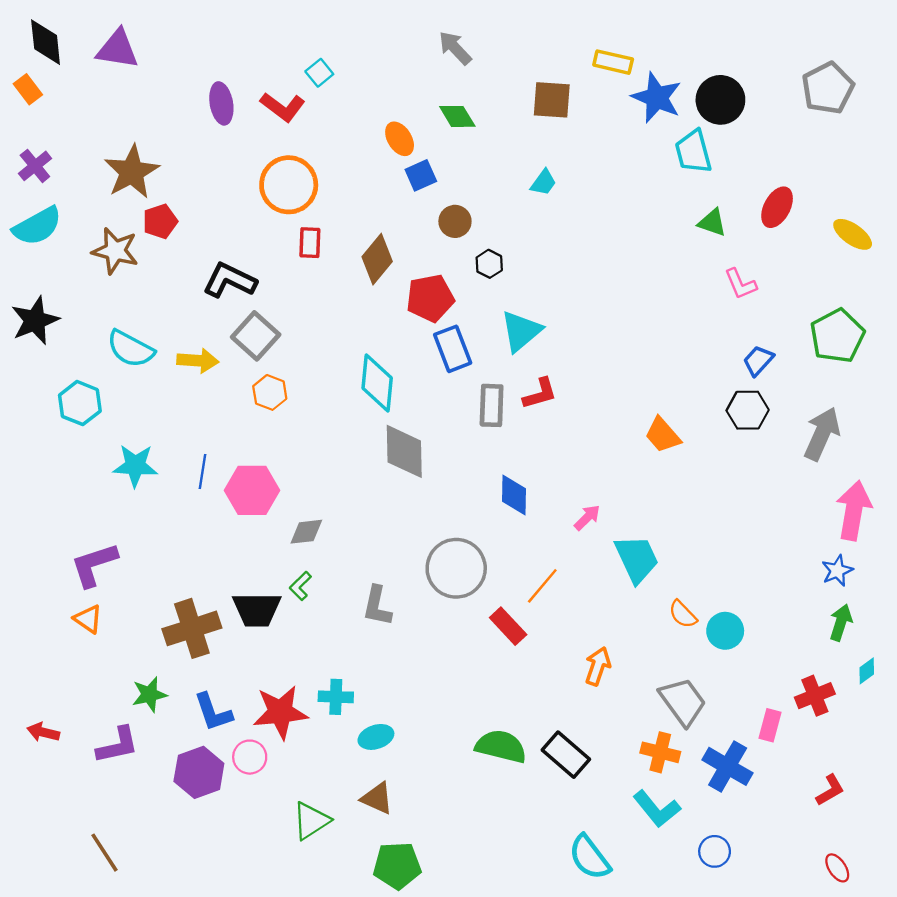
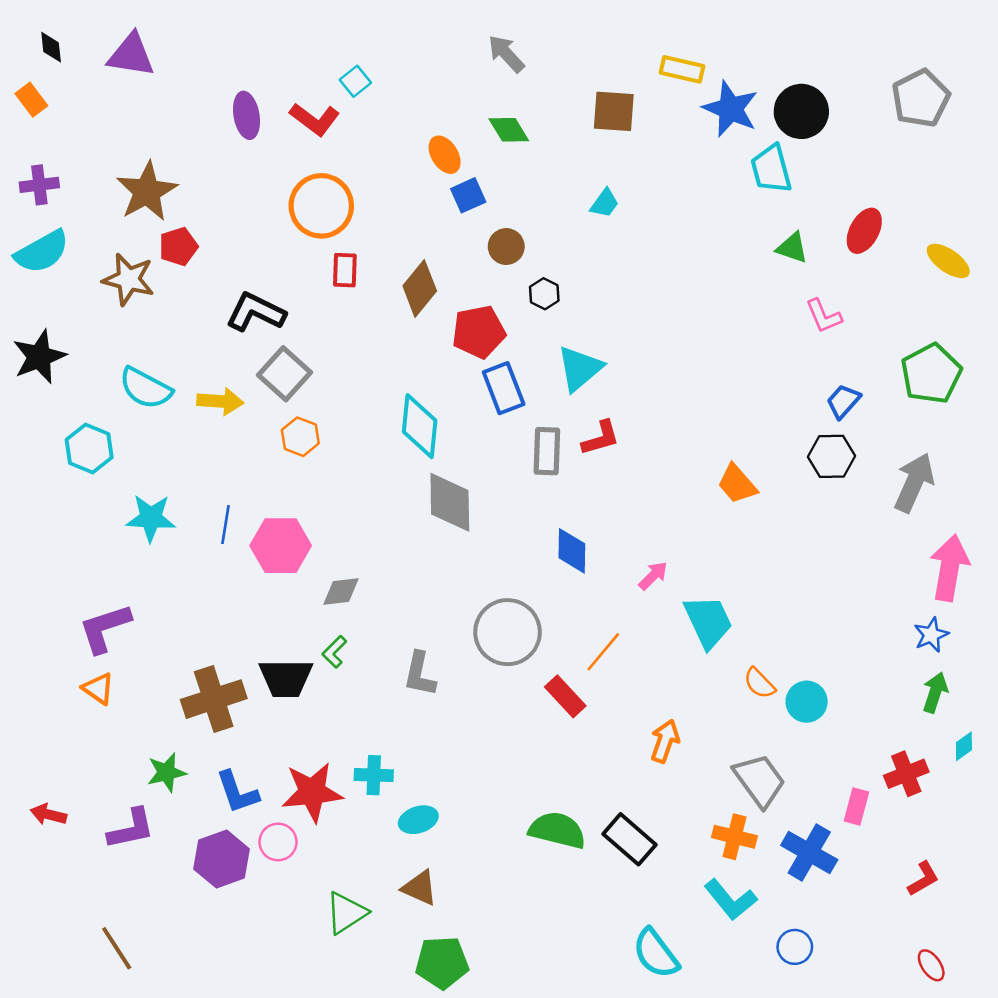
black diamond: (46, 42) -> (51, 47), size x0.6
purple cross: (35, 166) -> (39, 185), turned 32

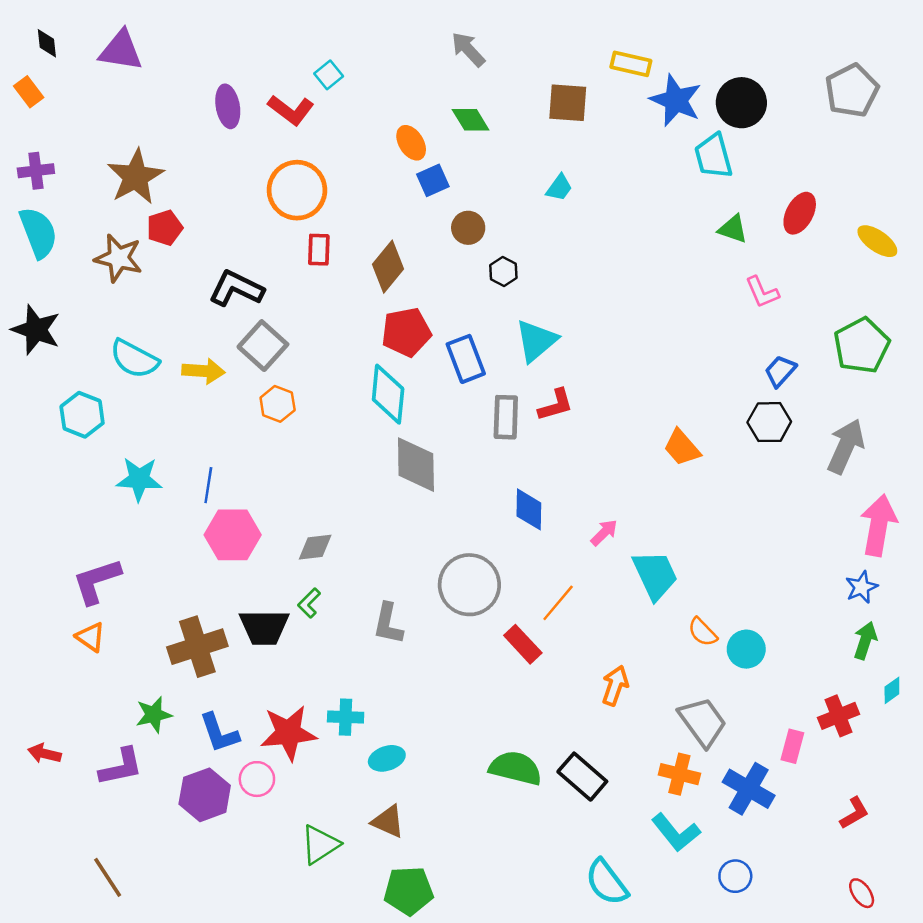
cyan semicircle: (42, 252) -> (38, 233), turned -82
red pentagon: (479, 332) -> (406, 332), moved
black star: (39, 357) -> (36, 330), turned -30
pink hexagon: (281, 546) -> (233, 535), moved

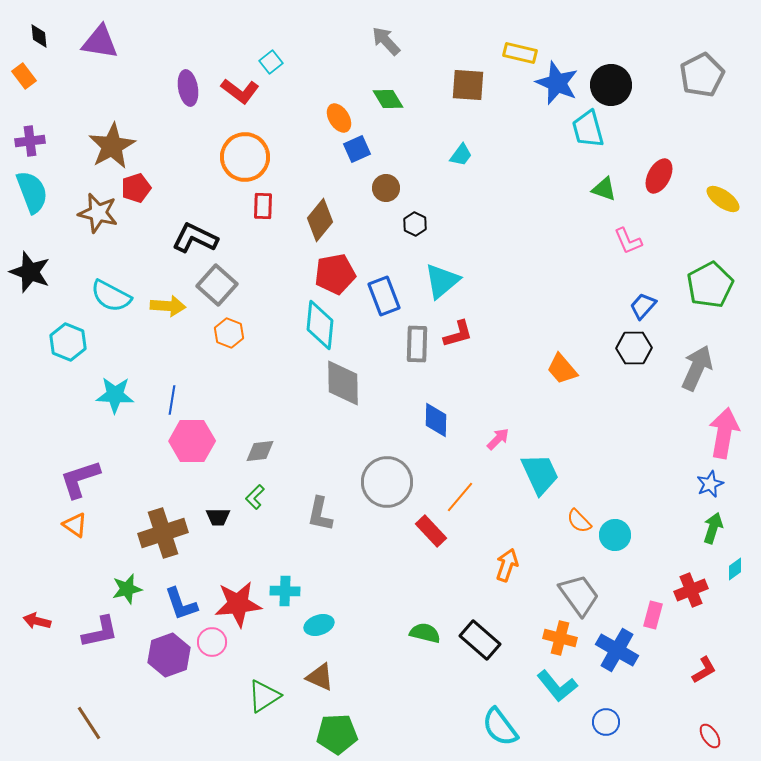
black trapezoid: (264, 627) -> (218, 517), size x0.6
green semicircle: (516, 768) -> (425, 633), size x0.7

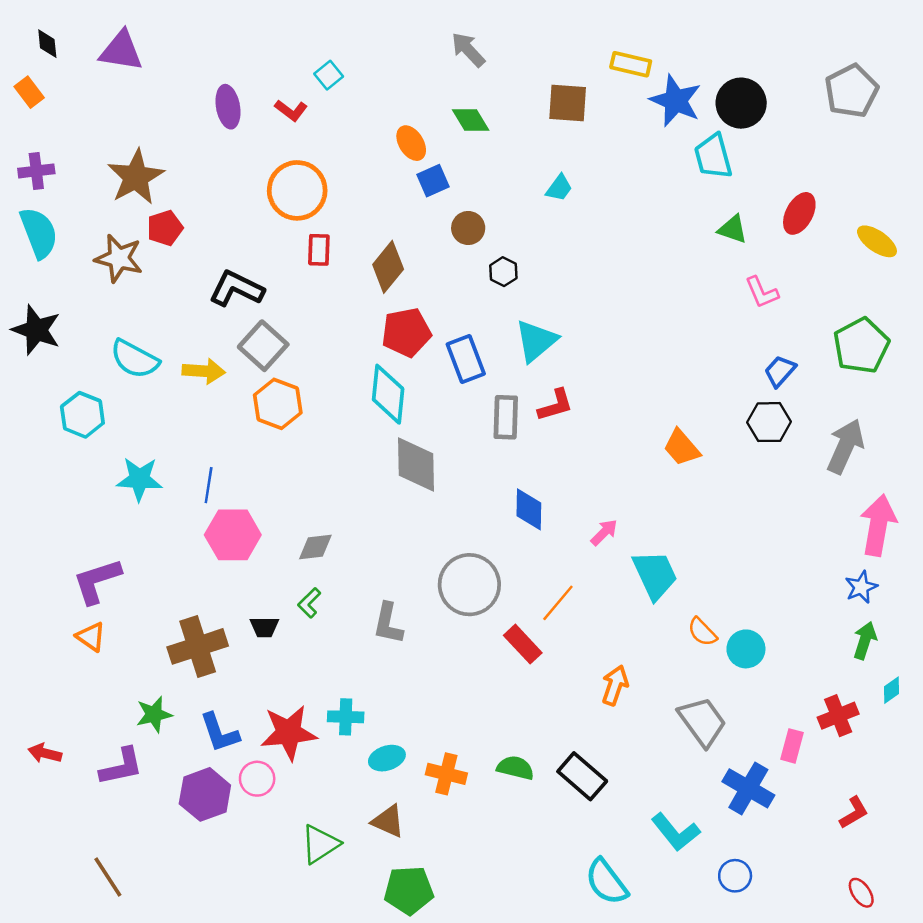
red L-shape: (240, 91) -> (291, 110), size x0.7
orange hexagon: (229, 333) -> (278, 404), size x1.4
orange cross: (560, 638) -> (446, 774), moved

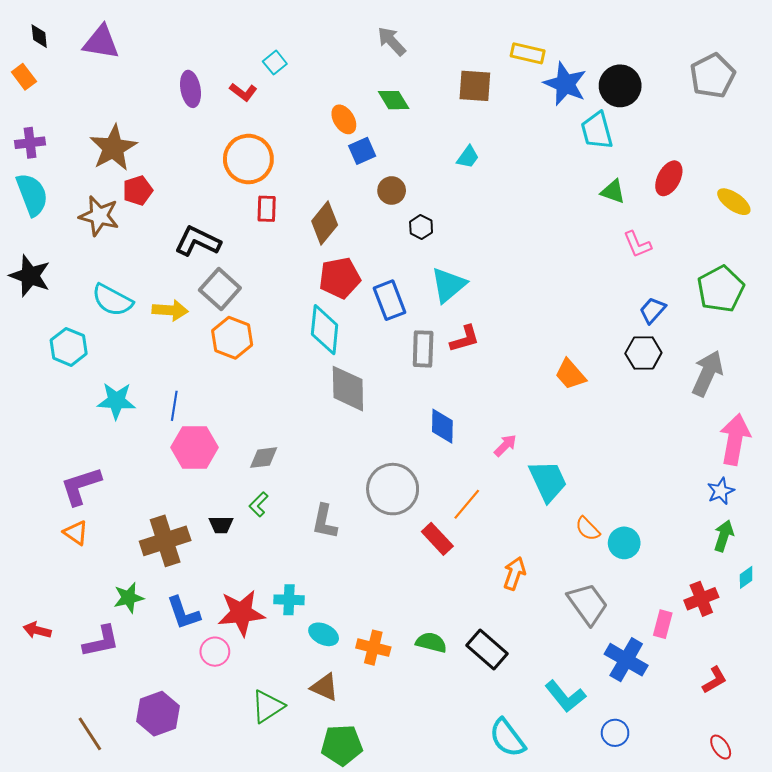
cyan ellipse: (387, 758) -> (324, 634), turned 44
purple hexagon: (205, 794) -> (158, 714), moved

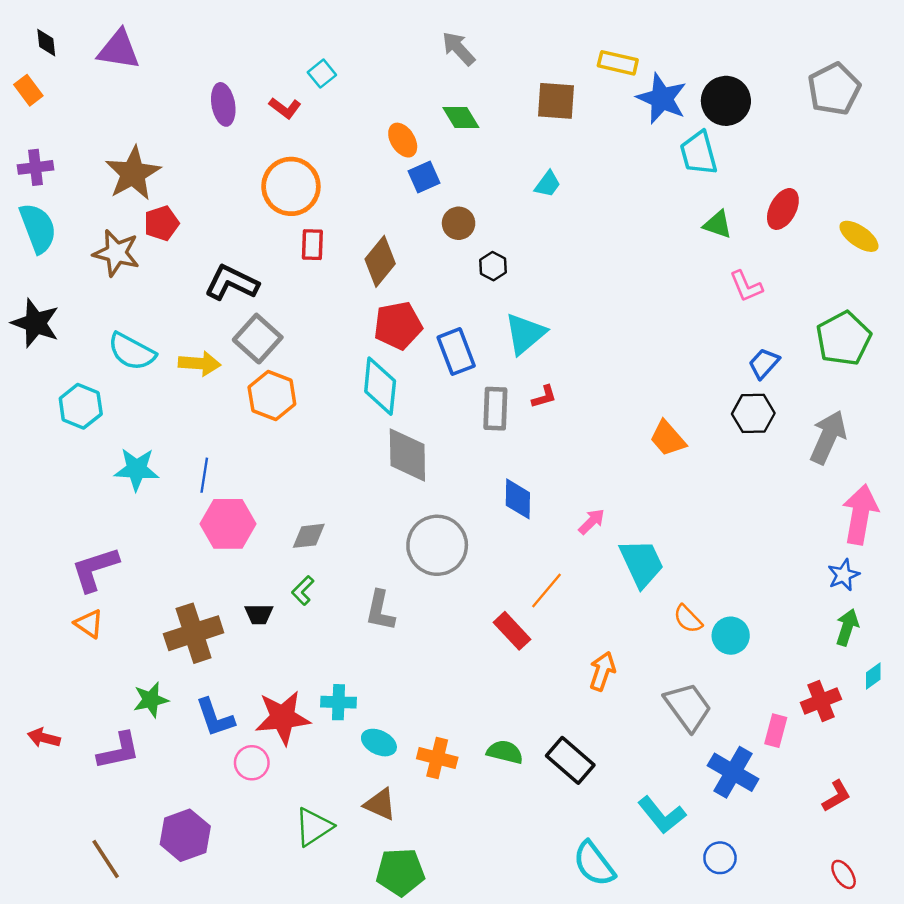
red L-shape: (465, 339) -> (544, 397), size x0.7
gray circle: (393, 489) -> (437, 545), moved

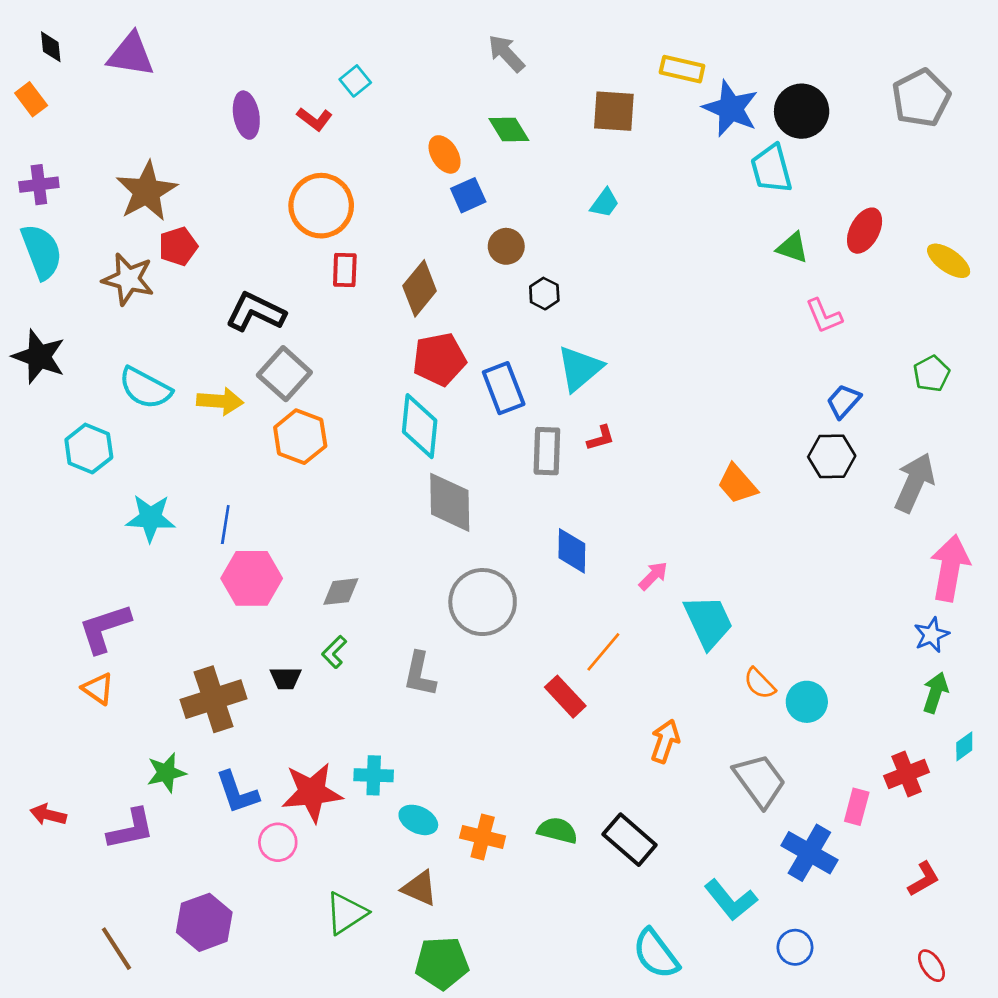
green pentagon: (844, 339) -> (932, 374), size x0.6

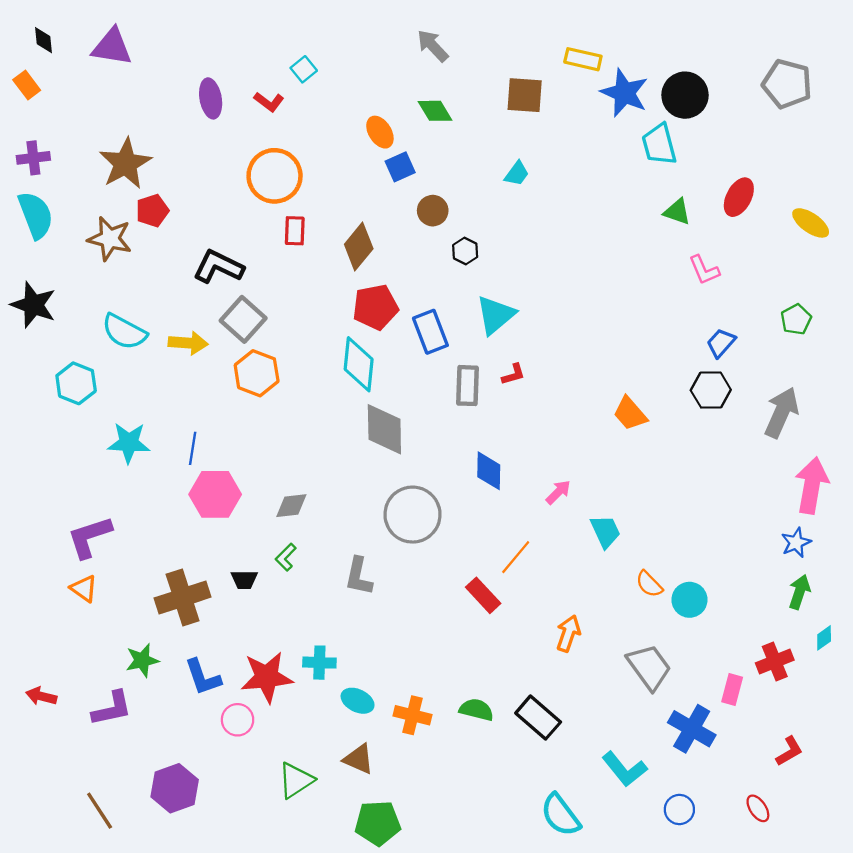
gray pentagon: (921, 98) -> (787, 84), turned -30
cyan trapezoid: (708, 622) -> (605, 531), size x0.7
red ellipse: (932, 966) -> (758, 808), moved

